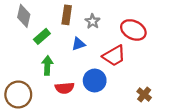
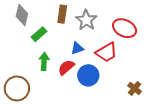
gray star: (93, 21) -> (86, 20), size x1.5
blue triangle: (79, 44) -> (77, 48), moved
red semicircle: (65, 88) -> (66, 67), moved, turned 144

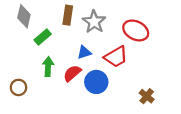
brown circle: (17, 88) -> (18, 87), moved, size x0.6

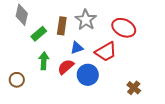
brown rectangle: (68, 15) -> (62, 26), moved

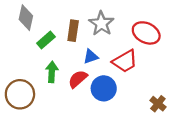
brown circle: (17, 80) -> (20, 94), size x1.6

